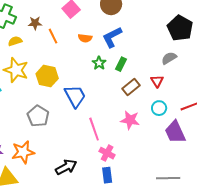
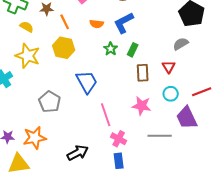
yellow semicircle: (15, 41) -> (27, 27), turned 48
yellow hexagon: (47, 76) -> (64, 48), moved
brown rectangle: (131, 87) -> (143, 73), turned -54
gray line: (168, 178) -> (160, 136), moved

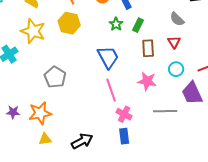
gray semicircle: (181, 44) -> (177, 19), moved, turned -105
blue trapezoid: (87, 82) -> (108, 57), moved
black arrow: (78, 153) -> (82, 141), moved
yellow triangle: (19, 164) -> (45, 139), moved, size x0.6

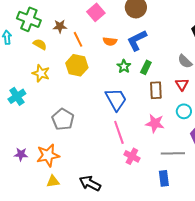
yellow star: (33, 31) -> (41, 73), size x0.7
blue rectangle: (124, 136) -> (164, 178), moved
black arrow: (82, 141) -> (90, 183), turned -125

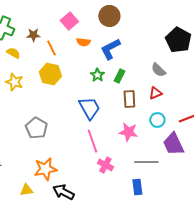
orange semicircle: (110, 41) -> (83, 42), moved
red triangle: (182, 84) -> (155, 93), turned 40
orange star: (48, 155) -> (45, 169), moved

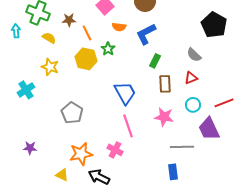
green star: (97, 75) -> (108, 49), moved
pink cross: (105, 165) -> (115, 150), moved
yellow triangle: (26, 190) -> (62, 175), turned 32

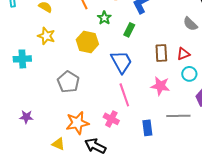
yellow hexagon: (86, 59) -> (87, 42), moved
green rectangle: (155, 61) -> (129, 30), moved
red triangle: (191, 78) -> (183, 54), moved
cyan cross: (26, 90) -> (22, 59), turned 30
blue rectangle: (173, 172) -> (147, 128), moved

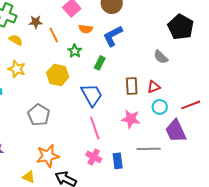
pink cross: (111, 119) -> (94, 157), moved

